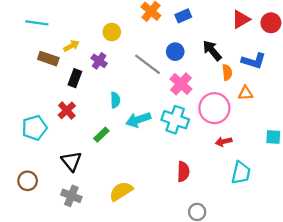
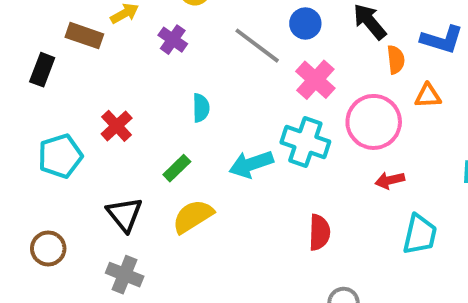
black rectangle: (75, 78) -> (42, 70), moved
cyan arrow: (138, 120) -> (251, 164), moved
yellow semicircle: (121, 191) -> (193, 216), moved

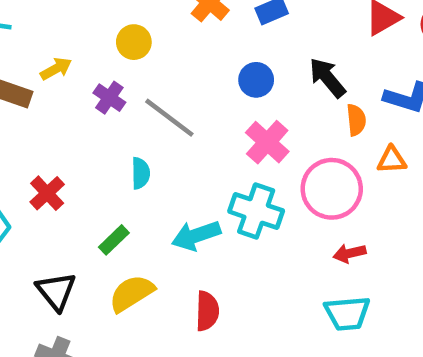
gray line: (257, 46) -> (169, 118), moved
red semicircle: (319, 232) -> (207, 311), moved
cyan trapezoid: (420, 234) -> (347, 313), moved, turned 72

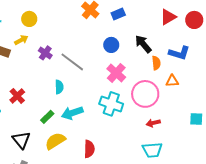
yellow circle: (134, 42) -> (29, 19), moved
cyan arrow: (196, 235) -> (72, 113), moved

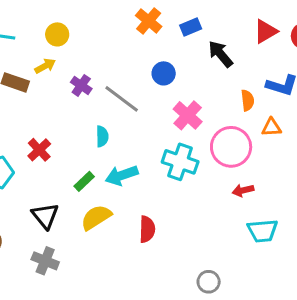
black arrow: (143, 44) -> (221, 54), moved
blue circle: (111, 45) -> (164, 73), moved
cyan trapezoid: (152, 150) -> (263, 231), moved

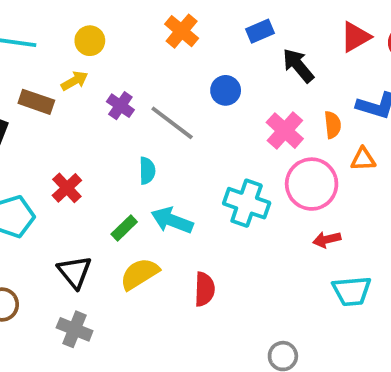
orange cross: (149, 21) -> (182, 31), moved
pink cross: (188, 115) -> (285, 131), moved
cyan arrow: (122, 175) -> (172, 220), turned 40

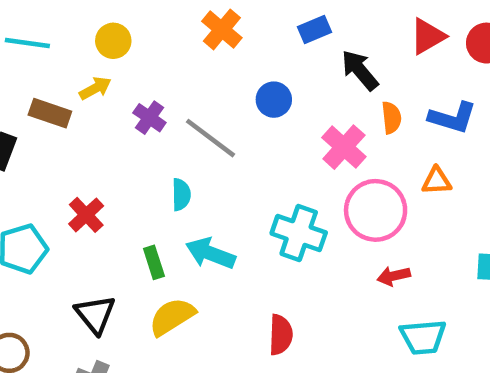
orange semicircle: (333, 125) -> (391, 118), moved
green rectangle: (124, 228) -> (154, 262), turned -64
red semicircle: (205, 289) -> (281, 335), moved

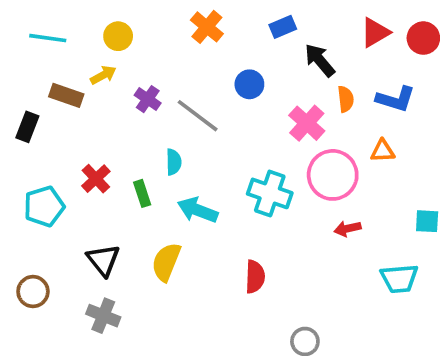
green rectangle: (154, 262) -> (142, 193), moved
yellow semicircle: (172, 317) -> (166, 262), turned -36
cyan trapezoid: (423, 337) -> (399, 279), moved

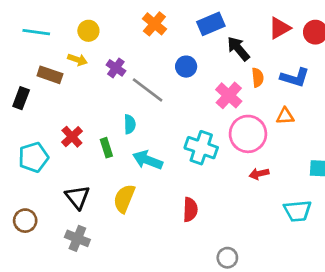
blue rectangle: (283, 27) -> (211, 24), size x1.4
yellow arrow: (103, 75) -> (77, 60), turned 48
purple cross: (148, 99) -> (116, 68), moved

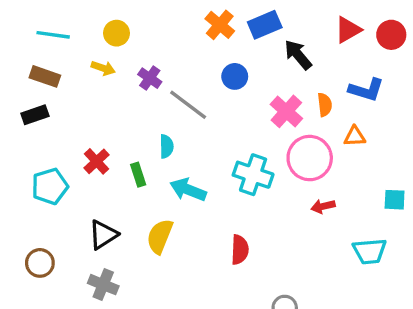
orange cross: (154, 24) -> (220, 25), moved
brown rectangle: (50, 75) -> (45, 76), moved
orange semicircle: (258, 78) -> (325, 105), moved
black rectangle: (21, 98) -> (35, 115), turned 50
black triangle: (77, 197) -> (103, 235), turned 36

